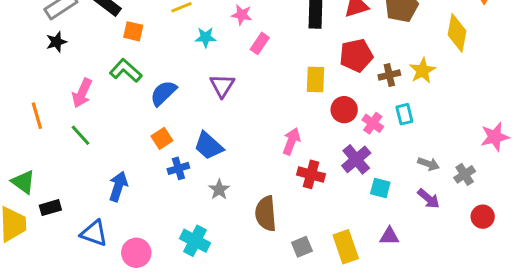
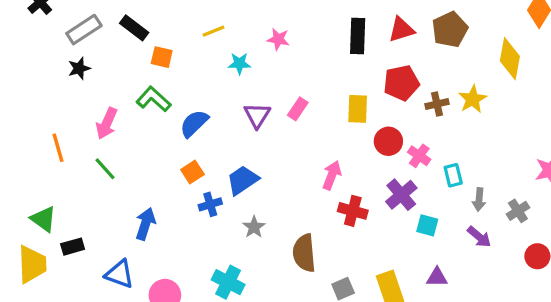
pink rectangle: (260, 43) -> (298, 109), moved
cyan rectangle: (404, 114) -> (453, 175), moved
blue trapezoid: (209, 146) -> (243, 180), turned 104
gray arrow: (428, 164) -> (479, 200), turned 75

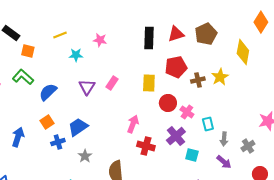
blue arrow: (145, 224) -> (18, 137), moved

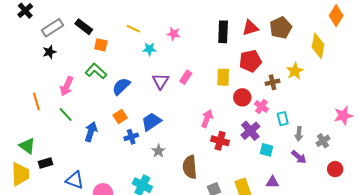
yellow line: (60, 35) -> (133, 29), turned 48
brown cross: (198, 80) -> (273, 82), moved

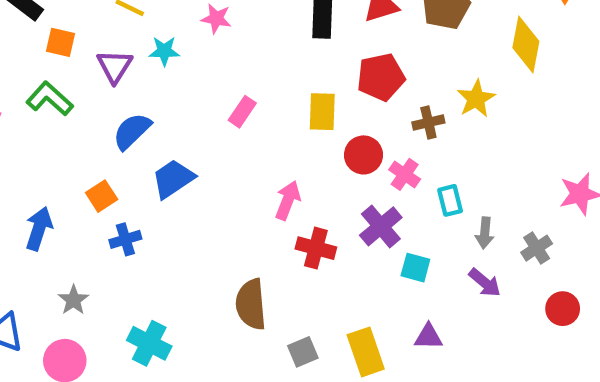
purple triangle: (161, 81) -> (115, 66), moved
blue semicircle: (121, 86) -> (132, 131), moved
blue trapezoid: (151, 122) -> (173, 179), moved
gray star: (158, 151) -> (73, 300), moved

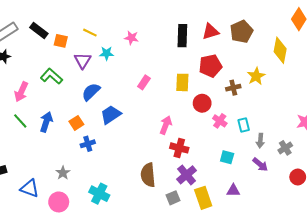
orange square: (60, 42) -> (61, 41), moved
pink cross: (405, 174) -> (220, 121), moved
purple cross: (381, 226) -> (187, 175), moved
blue arrow: (39, 229) -> (46, 122), moved

